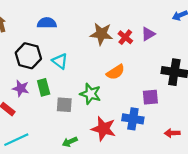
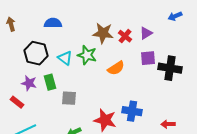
green star: (90, 94) -> (87, 55), moved
purple square: (150, 97) -> (148, 58), moved

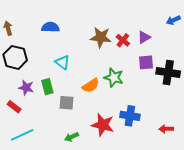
black hexagon: (36, 53) -> (15, 57), moved
green star: (87, 55) -> (114, 78), moved
orange semicircle: (116, 68) -> (91, 86), moved

